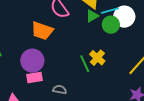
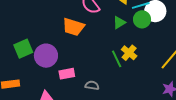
green triangle: (92, 16) -> (119, 23), moved
purple circle: (32, 61) -> (46, 56), moved

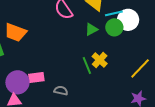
orange trapezoid: (73, 27) -> (15, 32), moved
purple circle: (46, 56) -> (17, 82), moved

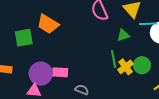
green circle: (114, 27) -> (142, 65), moved
green line: (87, 66) -> (114, 59), moved

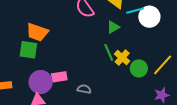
green square: (24, 38) -> (28, 50), moved, turned 30
green circle: (142, 65) -> (139, 68), moved

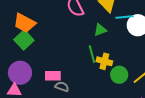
green square: (28, 50) -> (24, 40), moved, turned 30
yellow cross: (122, 58) -> (104, 61), turned -35
pink rectangle: (59, 77) -> (53, 76), moved

